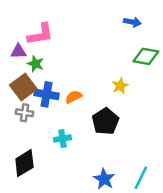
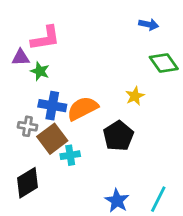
green diamond: (146, 56) -> (164, 63), turned 45
brown square: (23, 87) -> (52, 139), moved
orange semicircle: (74, 97) -> (83, 108), size x1.6

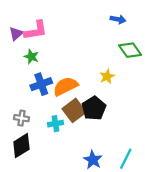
purple triangle: (21, 57) -> (16, 34), moved, turned -40
blue cross: (52, 106) -> (41, 84), turned -30
gray cross: (28, 126) -> (21, 118), moved
brown square: (52, 139) -> (74, 110), moved

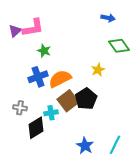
green star: (31, 57) -> (44, 51), moved
black diamond: (21, 146) -> (36, 128), moved

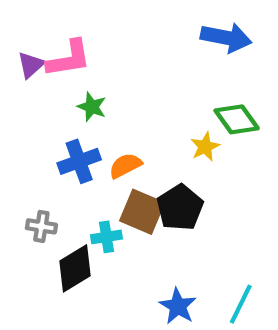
blue arrow: (108, 18) -> (226, 38), size x1.6
green diamond: (119, 46) -> (237, 119), moved
orange semicircle: (60, 79) -> (125, 166), size x0.7
brown square: (68, 101) -> (142, 212), turned -30

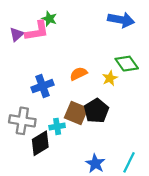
green star: (92, 107) -> (49, 19), moved
orange semicircle: (125, 166) -> (78, 74), moved
gray cross: (41, 226) -> (22, 121), size x1.6

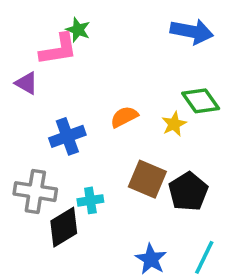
purple triangle: (17, 34) -> (26, 83), moved, turned -48
black pentagon: (96, 111) -> (188, 192), moved
brown square: (76, 113) -> (147, 179), moved

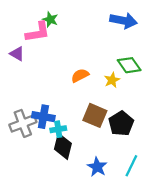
blue cross: (67, 136) -> (43, 117), moved, turned 30
gray cross: (35, 192) -> (23, 123), turned -30
black diamond: (64, 227) -> (63, 146), moved, turned -45

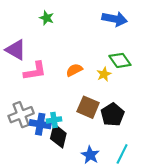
pink L-shape: (38, 32) -> (35, 71), moved
purple triangle: (17, 54) -> (16, 50), size x1.5
blue cross: (43, 117) -> (40, 124), moved

